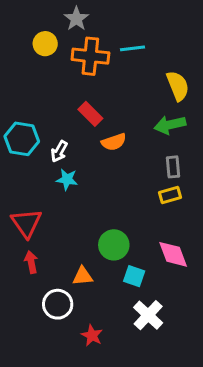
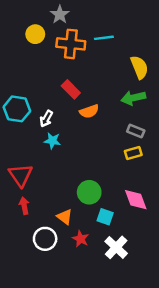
gray rectangle: (173, 167) -> (136, 131), turned -63
orange triangle: (83, 276) -> (65, 217), turned 42
red star: (92, 335) -> (81, 239), moved

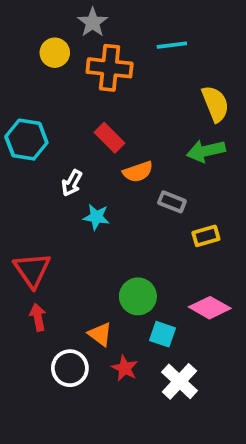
cyan line: (104, 38) -> (172, 45), moved
cyan hexagon: (17, 109) -> (26, 140), moved
gray rectangle: (136, 131) -> (172, 202), moved
cyan star: (52, 141) -> (96, 217), moved
pink diamond: (136, 200) -> (210, 308), turned -40

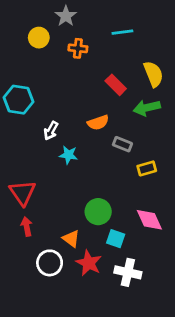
orange cross: (110, 68) -> (78, 48), size x0.6
red rectangle: (110, 138) -> (116, 85), moved
pink diamond: (210, 308) -> (149, 220), turned 36
red star: (125, 368) -> (89, 263), size x1.4
white cross: (179, 381) -> (128, 272), turned -30

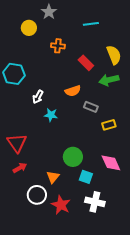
orange cross: (78, 48) -> (58, 46), moved
red arrow: (27, 226) -> (20, 168), turned 72
orange triangle: (71, 239) -> (53, 177), turned 32
red star: (89, 263) -> (61, 205), moved

